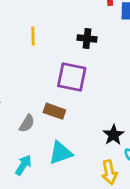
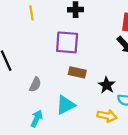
brown rectangle: (54, 111) -> (77, 72), moved
yellow arrow: (109, 172) -> (107, 116), turned -60

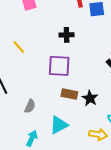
yellow line: (31, 13) -> (19, 47), moved, turned -32
black star: (107, 85) -> (90, 98), moved

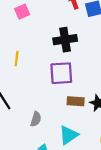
black cross: (67, 35) -> (65, 40), size x1.5
yellow line: (19, 47) -> (17, 59), turned 56

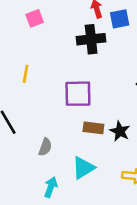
black cross: (65, 40) -> (91, 39), moved

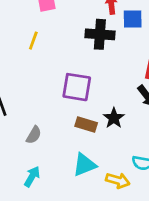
yellow line: (26, 74) -> (33, 41), moved
black star: (120, 131) -> (114, 118), moved
cyan triangle: (83, 168) -> (84, 165), moved

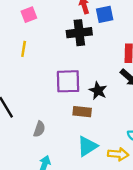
black star: (114, 118) -> (98, 91), moved

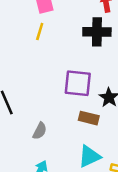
yellow line: (24, 49) -> (40, 32), moved

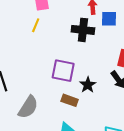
gray semicircle: (40, 131) -> (28, 107), size x1.6

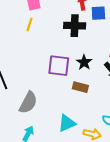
black star: (88, 85) -> (84, 62), moved
brown rectangle: (70, 100) -> (80, 87), moved

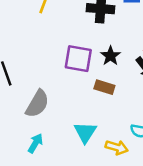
cyan triangle: (67, 123) -> (85, 132), turned -36

